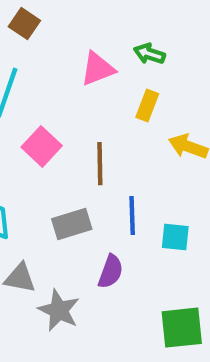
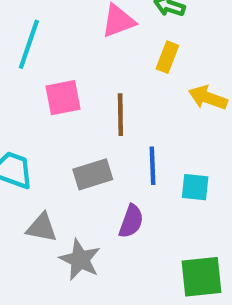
pink square: (42, 146) -> (63, 98), turned 36

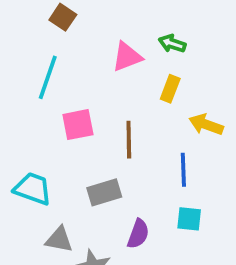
blue line: (152, 166) -> (183, 170), moved
cyan square: (195, 187) -> (189, 219), moved

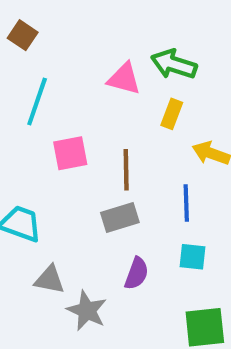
brown square: (63, 17) -> (23, 35), moved
green arrow: (172, 44) -> (174, 64), size x1.5
pink triangle: (127, 57) -> (124, 79), turned 36
gray rectangle: (104, 192) -> (120, 217), moved

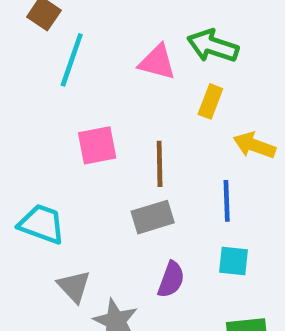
cyan line: (37, 101) -> (72, 60), moved
gray triangle: (50, 280) -> (74, 286), turned 36

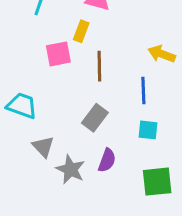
yellow rectangle: (210, 101) -> (81, 31), moved
gray rectangle: (153, 217) -> (95, 118), moved, turned -36
purple semicircle: (171, 279) -> (107, 160), moved

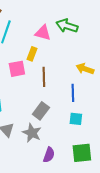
purple semicircle: (107, 160) -> (49, 155), moved
gray star: (71, 169) -> (32, 133), moved

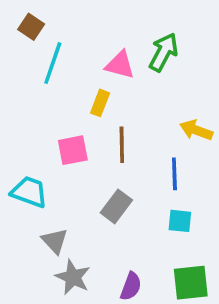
green arrow: (67, 26) -> (164, 52), turned 100
pink square: (17, 69) -> (73, 150), moved
gray star: (32, 133) -> (73, 277), moved

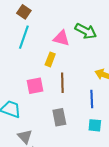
brown square: (31, 27) -> (24, 12), moved
green arrow: (164, 52) -> (86, 31), turned 90
gray rectangle: (116, 206) -> (59, 117), turned -48

